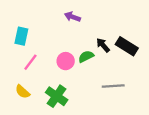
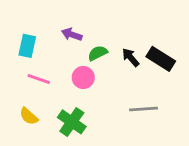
purple arrow: (72, 17) -> (72, 34), moved
green semicircle: (86, 57) -> (98, 53), moved
pink line: (30, 62) -> (39, 79), turned 72

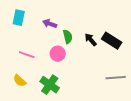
cyan rectangle: (27, 46) -> (19, 18), moved
green semicircle: (98, 53) -> (68, 37), turned 104
gray line: (144, 109) -> (116, 78), moved

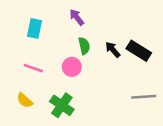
cyan rectangle: (19, 18) -> (35, 28), moved
purple arrow: (50, 24) -> (77, 17), moved, turned 32

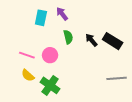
cyan rectangle: (35, 28) -> (41, 18), moved
pink circle: (72, 67) -> (50, 55), moved
yellow semicircle: (25, 100) -> (28, 75), moved

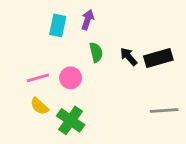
purple arrow: (62, 14) -> (88, 20), turned 56
black rectangle: (113, 41) -> (158, 58), turned -48
pink line: (27, 55) -> (38, 78), turned -35

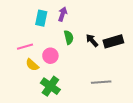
pink line: (38, 78) -> (25, 47), moved
yellow semicircle: (39, 106) -> (32, 65), moved
gray line: (164, 110) -> (101, 82), moved

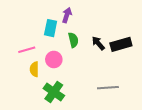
cyan rectangle: (41, 18) -> (51, 28), moved
yellow semicircle: (32, 65) -> (34, 69), turned 48

